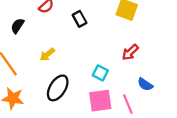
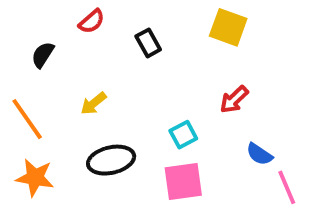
cyan square: (100, 73) -> (183, 135), turned 35
black ellipse: (58, 88) -> (111, 160), turned 45
pink line: (128, 104) -> (287, 187), moved

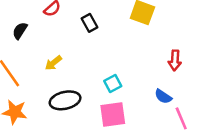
red arrow: (234, 100) -> (175, 60), moved, turned -42

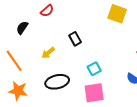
black rectangle: (90, 23) -> (75, 39), moved

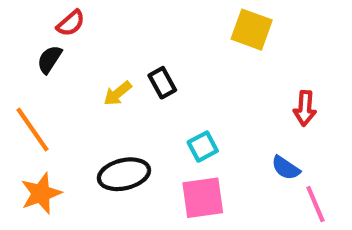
red semicircle: (47, 11) -> (71, 23), moved
yellow arrow: (48, 53) -> (118, 93), moved
orange star: (18, 91) -> (41, 193), turned -30

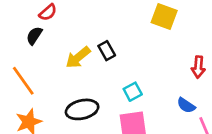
yellow arrow: (118, 93) -> (78, 58), size x1.4

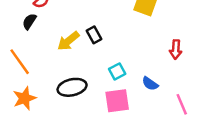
blue semicircle: (186, 105) -> (150, 84), moved

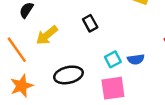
yellow arrow: (68, 41) -> (47, 35), moved
blue semicircle: (150, 84) -> (136, 59), moved, turned -42

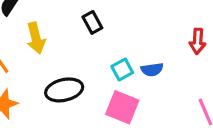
yellow arrow: (47, 35) -> (36, 38), turned -65
pink square: (113, 88) -> (122, 107), turned 30

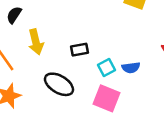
black rectangle: (92, 22) -> (80, 50), moved, turned -72
black ellipse: (64, 90) -> (59, 84), turned 44

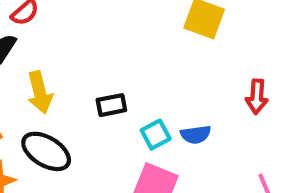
black ellipse: (59, 84) -> (46, 151), moved

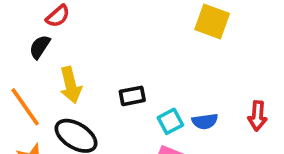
red arrow: (257, 97) -> (257, 116), moved

